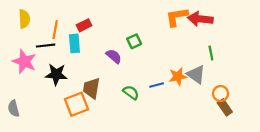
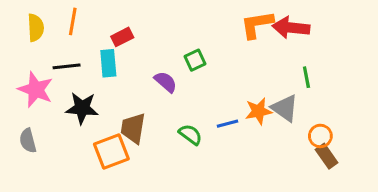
orange line: (55, 30) -> (73, 21), moved
gray semicircle: (14, 109) -> (28, 141), moved

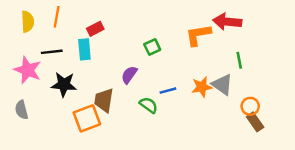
orange L-shape: (257, 25) -> (198, 35), moved
purple semicircle: (166, 82) -> (129, 75), moved, turned -96
blue line: (228, 124) -> (168, 91), moved

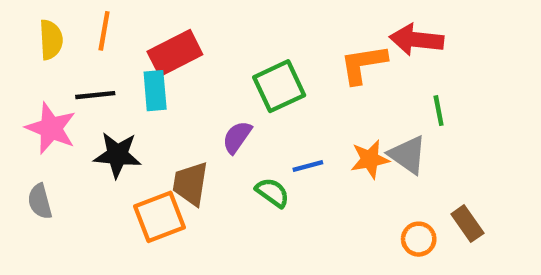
red rectangle: (95, 29) -> (175, 53), size x1.6
green square: (152, 47) -> (279, 86), size x1.6
orange circle: (250, 106) -> (419, 239), moved

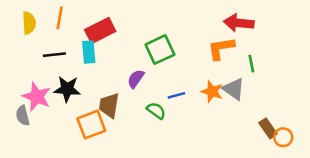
orange L-shape: (363, 64) -> (221, 48), moved
pink star: (51, 128) -> (37, 97), moved
orange star: (370, 159) -> (212, 92), turned 30
orange circle: (419, 239) -> (283, 137), moved

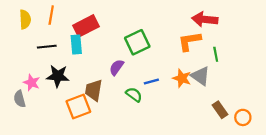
pink star: (37, 97) -> (32, 83), size x0.7
brown rectangle: (268, 128) -> (220, 110), moved

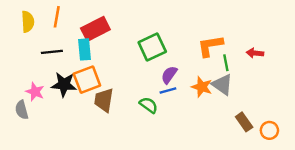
red arrow: (205, 19) -> (255, 53), moved, size x0.6
green line: (216, 54) -> (226, 63), moved
purple semicircle: (117, 67) -> (169, 75), moved
orange square: (78, 107) -> (87, 80), moved

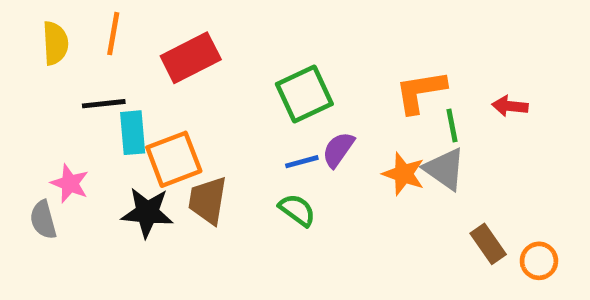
cyan rectangle: (85, 49) -> (133, 133), moved
black star: (64, 84) -> (147, 212), moved
blue line: (168, 91) -> (302, 162), moved

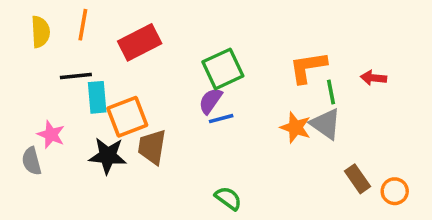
purple semicircle: (338, 150) -> (210, 101), moved
green semicircle: (297, 210) -> (228, 198), moved

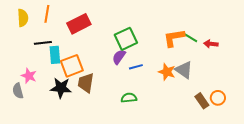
green line: (331, 92) -> (191, 38), moved, turned -48
blue line: (221, 119) -> (136, 67), moved
orange circle: (395, 191) -> (218, 98), moved
green semicircle: (228, 198) -> (129, 98), moved, turned -42

